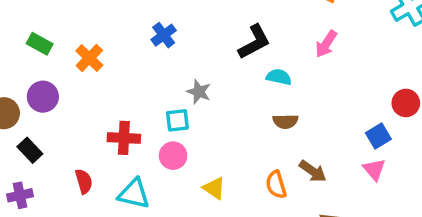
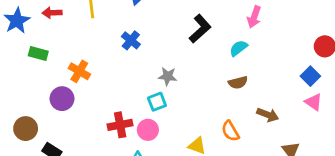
green rectangle: (40, 44) -> (38, 54), moved
cyan semicircle: (279, 77) -> (238, 48), moved, turned -36
purple circle: (43, 97) -> (62, 99), moved
pink circle: (173, 156) -> (148, 130), moved
orange semicircle: (276, 185) -> (230, 131), moved

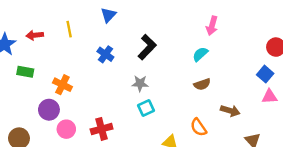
black L-shape: (200, 29) -> (147, 47), moved
cyan square: (157, 102) -> (146, 108), moved
pink triangle: (314, 102) -> (270, 97), turned -35
pink circle: (148, 130) -> (66, 129), moved

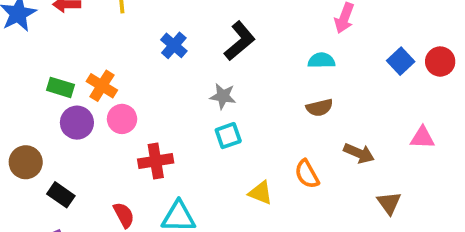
cyan semicircle: (200, 54) -> (321, 60), turned 35
green rectangle: (25, 72) -> (61, 87), moved
blue square: (265, 74) -> (401, 61), moved
pink circle: (66, 129) -> (122, 119), moved

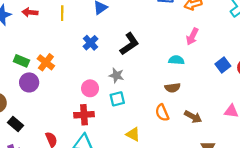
pink circle: (122, 119) -> (90, 88), moved
red cross: (156, 161) -> (84, 115), moved
orange semicircle: (307, 174) -> (162, 113), moved

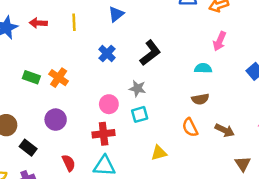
purple circle: (29, 82) -> (56, 120), moved
yellow triangle: (133, 134) -> (159, 153), turned -40

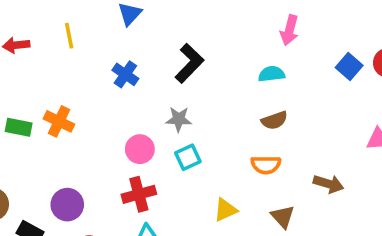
purple circle: (56, 120) -> (67, 205), moved
orange semicircle: (190, 127) -> (266, 165), turned -54
brown arrow: (225, 130) -> (329, 184), moved
brown triangle: (243, 164) -> (283, 217), moved

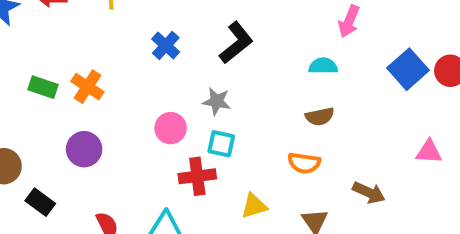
blue square: (349, 67) -> (408, 69), size x1.4
cyan square: (188, 157) -> (221, 144), turned 30
red cross: (139, 194) -> (197, 176), moved
purple circle: (67, 205) -> (84, 149), moved

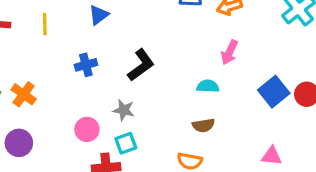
blue cross: (166, 45) -> (86, 65), turned 30
cyan square: (221, 144) -> (126, 143), turned -35
pink triangle: (429, 152) -> (272, 156), moved

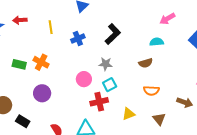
yellow line: (45, 24) -> (51, 27), moved
pink arrow: (229, 52) -> (167, 19), turned 42
brown semicircle: (203, 125) -> (146, 63), moved

